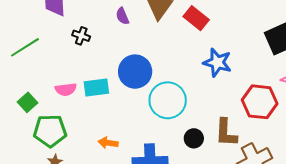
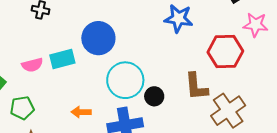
cyan circle: (168, 100) -> (125, 80), moved
green pentagon: (50, 131) -> (22, 108), size x0.7
black circle: (194, 138) -> (154, 96), moved

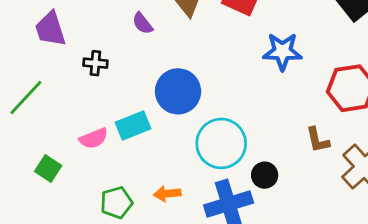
brown L-shape: (196, 86) -> (318, 140), size x0.7
black circle: (154, 96) -> (265, 175), moved
green pentagon: (22, 108) -> (116, 203), moved

